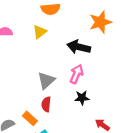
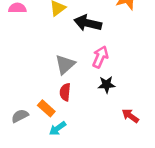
black arrow: (79, 47) -> (88, 23), moved

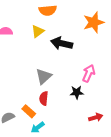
pink arrow: (100, 57) -> (89, 73), moved
red arrow: (130, 116) -> (96, 117), turned 128

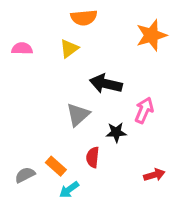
black arrow: (62, 43) -> (106, 84), moved
black star: (77, 92) -> (116, 132), moved
red semicircle: (44, 98) -> (93, 157), moved

